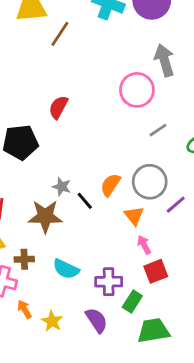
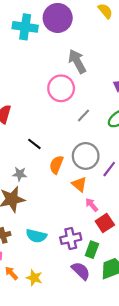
black line: (85, 201) -> (34, 144), moved
purple semicircle: (97, 320) -> (81, 271), moved

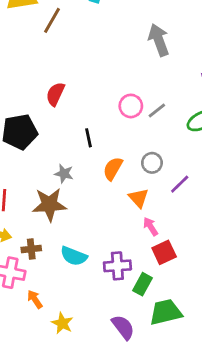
pink circle: (61, 88) -> (131, 106), moved, size x0.7
black line: (34, 144) -> (88, 138), turned 32
gray circle: (86, 156) -> (152, 163), size x0.6
purple semicircle: (81, 271) -> (123, 327), moved
yellow star: (34, 278) -> (62, 323), moved

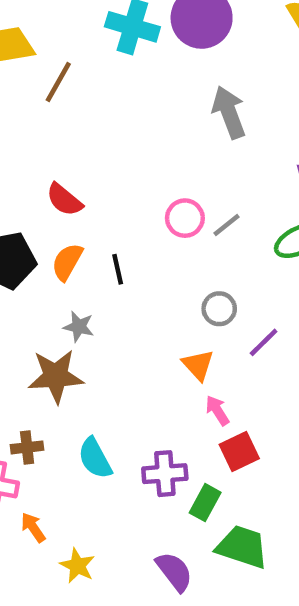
red semicircle: (55, 94) -> (64, 200), turned -75
orange semicircle: (113, 169) -> (67, 262), moved
cyan semicircle: (74, 256) -> (95, 458), turned 40
green trapezoid: (166, 312) -> (242, 547), turned 32

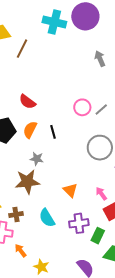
gray arrow: (229, 112) -> (100, 59), size x0.7
gray circle: (219, 309) -> (100, 148), size x1.6
orange triangle: (198, 365) -> (70, 190), moved

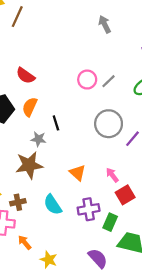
black line: (53, 132) -> (56, 123), moved

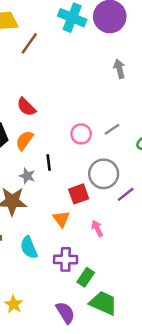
pink circle: (87, 80) -> (81, 134), moved
red square: (125, 195) -> (79, 194), moved

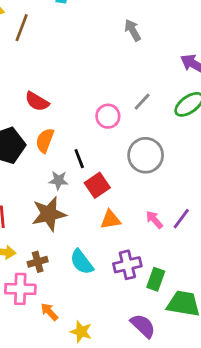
red square: (79, 194) -> (97, 185), moved
purple line: (126, 194) -> (181, 219), moved
orange triangle: (61, 219) -> (110, 220), turned -48

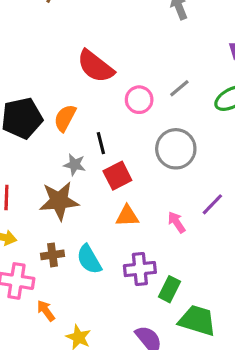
red semicircle: (37, 101) -> (95, 66), moved, size x1.4
purple line: (181, 219) -> (212, 204), moved
brown cross: (38, 262) -> (52, 255), moved

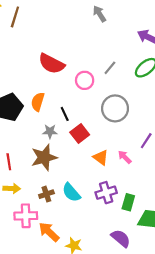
orange triangle: (127, 216) -> (101, 157), moved, turned 49
orange arrow: (46, 311) -> (49, 232), size x1.5

